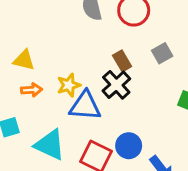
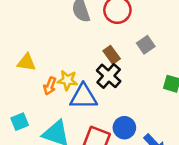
yellow star: (69, 85) -> (67, 80), turned 30
orange arrow: (32, 90) -> (50, 86), moved, turned 120

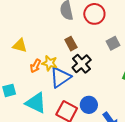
brown rectangle: (112, 55) -> (71, 44), moved
blue triangle: (83, 97) -> (60, 77), turned -40

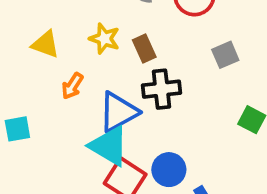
yellow star: (50, 63) -> (104, 39), moved
black cross: (82, 64) -> (161, 89), turned 30
cyan triangle: (36, 103) -> (109, 146), moved

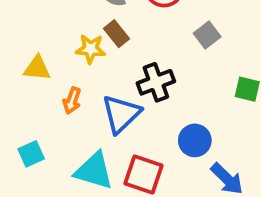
brown rectangle: (144, 48) -> (117, 34), moved
cyan triangle: (109, 146) -> (94, 171), moved
blue circle: (169, 170) -> (195, 140), moved

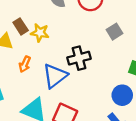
brown rectangle: (117, 34) -> (21, 26), moved
blue circle: (195, 140) -> (122, 95), moved

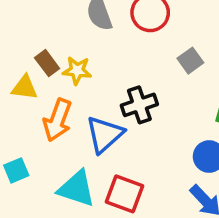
orange arrow: (25, 64) -> (58, 120), size x1.6

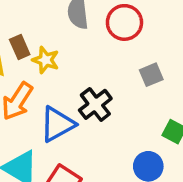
black cross: (139, 105) -> (95, 104), turned -32

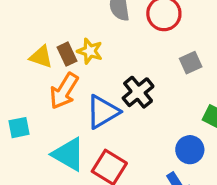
brown rectangle: (20, 47) -> (67, 54), moved

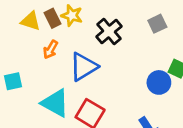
orange arrow: (64, 91) -> (51, 50), size x0.6
black cross: (138, 92) -> (109, 31), moved
blue circle: (190, 150) -> (159, 82), moved

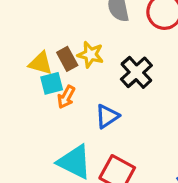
blue triangle: (84, 67) -> (107, 116), size x0.7
cyan square: (13, 81) -> (52, 83), moved

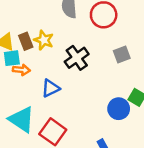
orange arrow: (66, 97) -> (21, 70), turned -120

